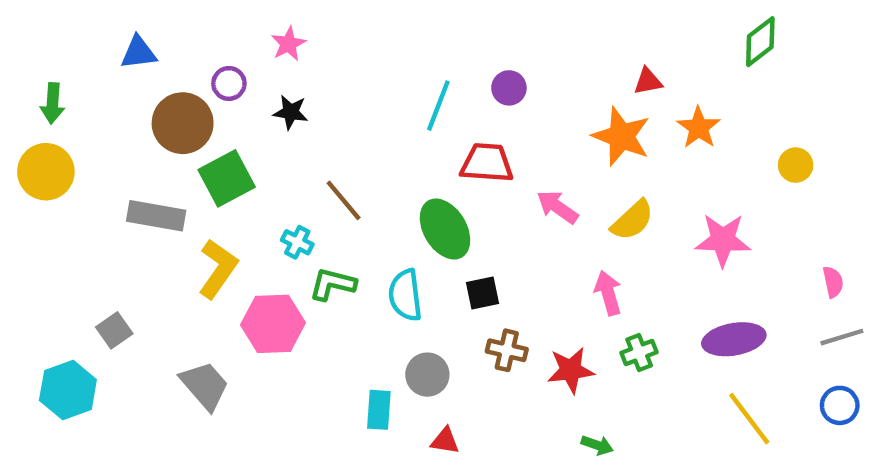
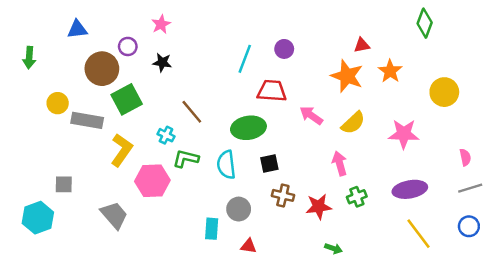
green diamond: (760, 42) -> (425, 23), turned -32
yellow circle: (796, 165) -> (444, 92), size x1.5
yellow circle: (46, 172) -> (58, 103), moved, size x0.7
green ellipse: (445, 229) -> (248, 128), turned -68
gray square: (114, 330) -> (64, 184), turned 36

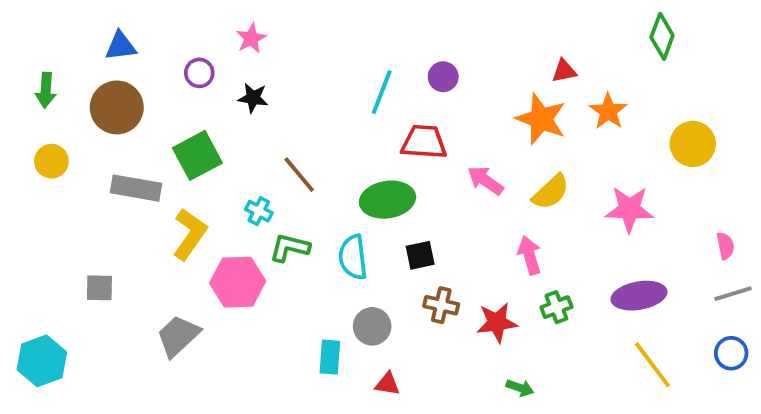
brown circle: (102, 69) -> (117, 107), moved
yellow circle: (58, 103) -> (51, 161), moved
gray trapezoid: (114, 215) -> (178, 336), turned -92
cyan hexagon: (38, 218) -> (42, 361), moved

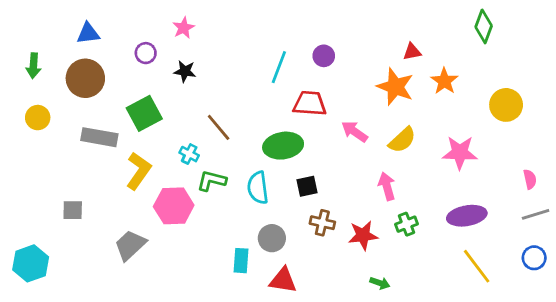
red triangle: (387, 384) -> (283, 280), size x1.5

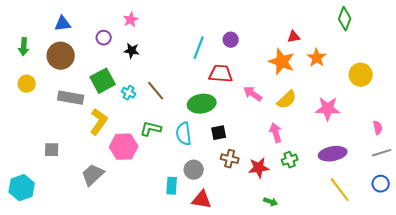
cyan cross: (189, 154) -> (129, 93), moved

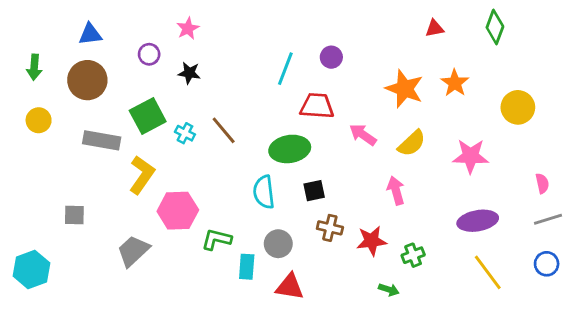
red triangle: (294, 37) -> (435, 28), moved
green L-shape: (151, 129) -> (217, 239), moved
green cross: (290, 160) -> (413, 255), moved

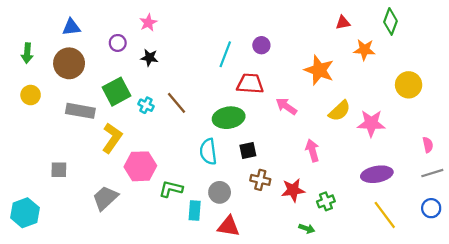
orange star: (455, 83) -> (364, 50), moved, turned -30
yellow semicircle: (412, 143) -> (340, 111), moved

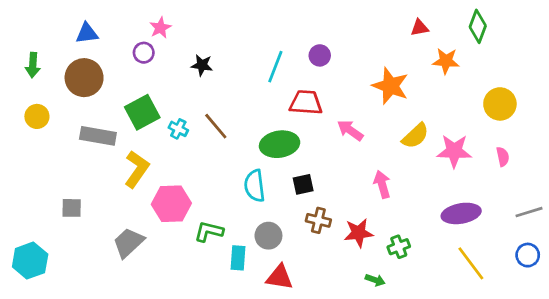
pink star: (148, 23) -> (160, 28), moved
black star: (149, 58) -> (202, 65), moved
pink semicircle: (428, 145) -> (503, 157), moved

